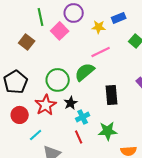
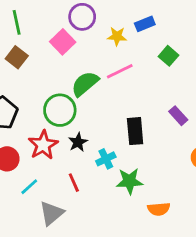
green line: (41, 17) -> (17, 22), moved
green semicircle: (85, 72) -> (85, 84), moved
cyan cross: (83, 117) -> (106, 159), moved
red line: (79, 137) -> (74, 183), moved

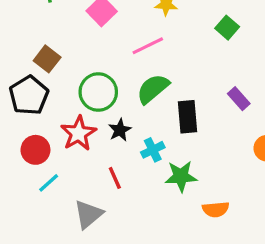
brown square: (17, 57) -> (47, 59), moved
pink line: (120, 71) -> (148, 46), moved
green semicircle: (85, 84) -> (153, 89), moved
cyan line: (29, 187) -> (49, 183), moved

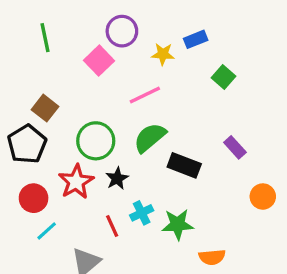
black rectangle: (188, 117) -> (184, 165), turned -64
cyan cross: (153, 150) -> (142, 213), moved

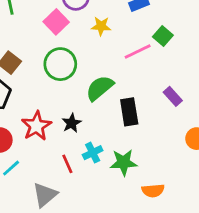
yellow star: (163, 54) -> (101, 26), moved
pink line: (145, 95) -> (138, 51), moved
green circle: (96, 141) -> (60, 64), moved
black rectangle: (184, 165) -> (129, 112), turned 60

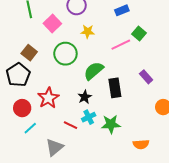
pink square: (56, 22) -> (52, 23), moved
yellow star: (101, 26) -> (88, 31), moved
black star: (72, 123) -> (85, 97), moved
red line: (67, 164) -> (70, 125), turned -40
orange semicircle: (153, 191) -> (141, 144), moved

